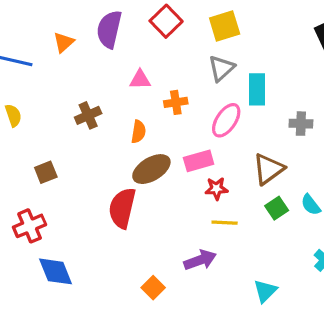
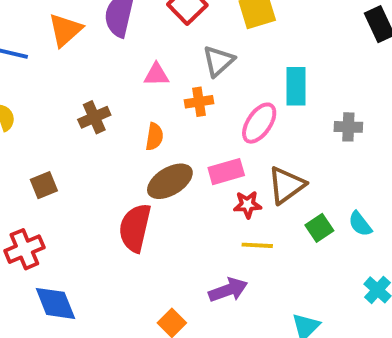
orange triangle: (64, 42) -> (65, 30), size x1.4
gray triangle: (221, 68) -> (218, 61), moved
brown triangle: (268, 169) -> (286, 185), moved

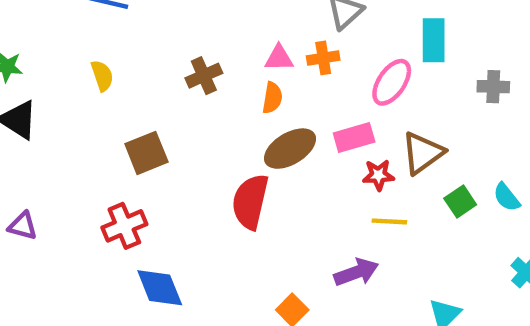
pink triangle: (156, 75) -> (279, 58), moved
brown square: (44, 185) -> (146, 153), size x1.4

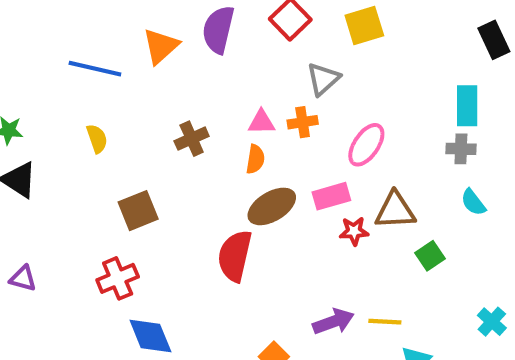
cyan rectangle: (434, 40) -> (467, 106), moved
brown triangle: (423, 153) -> (395, 211), turned 33
cyan semicircle: (507, 197) -> (473, 202), moved
yellow line: (389, 221) -> (385, 322), moved

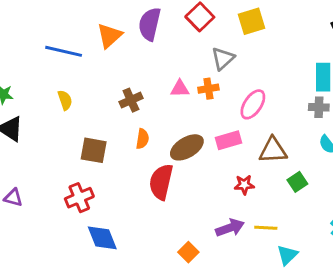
orange semicircle: (255, 159) -> (142, 139), moved
brown square: (138, 211) -> (94, 150), turned 32
red star: (354, 231) -> (244, 185), moved

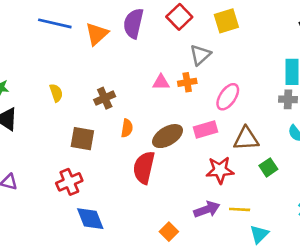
blue line: (64, 51) -> (55, 23), moved
brown cross: (131, 100) -> (105, 98), moved
red star: (244, 185) -> (220, 170), size x1.5

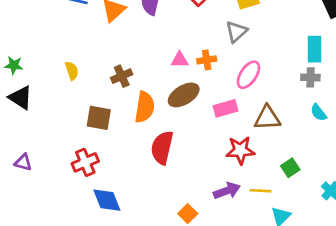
gray triangle: (200, 55) -> (236, 32), moved
orange semicircle: (127, 128) -> (145, 107), size x1.6
brown ellipse: (168, 136) -> (184, 95), moved
green square: (268, 167) -> (290, 168), moved

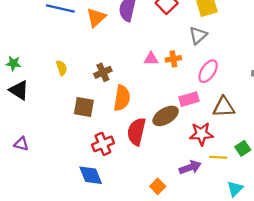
brown ellipse: (184, 95) -> (166, 116), moved
red cross: (85, 162) -> (103, 144), moved
yellow line: (261, 191) -> (218, 157), moved

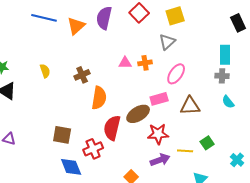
brown square: (84, 107) -> (62, 135), moved
red star: (201, 134) -> (158, 134), moved
red cross: (103, 144) -> (93, 149), moved

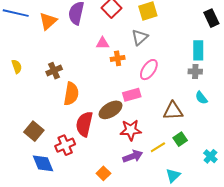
pink triangle: (125, 63) -> (102, 43), moved
brown triangle: (190, 106) -> (173, 111), moved
brown square: (62, 135) -> (34, 131), turned 30
yellow line: (185, 151) -> (158, 147), turned -35

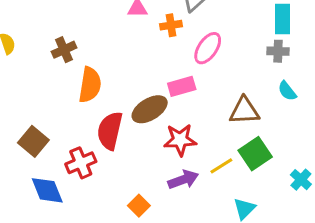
orange cross: (118, 58) -> (171, 25), moved
green square: (180, 139) -> (255, 154), size x1.5

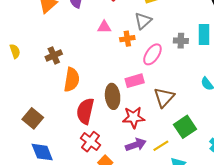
gray cross: (278, 51) -> (181, 41), moved
brown ellipse: (150, 109) -> (113, 96), turned -65
brown triangle: (244, 111) -> (164, 97), moved, turned -45
red cross: (81, 163) -> (91, 142), moved, turned -30
yellow line: (221, 166) -> (161, 146), moved

